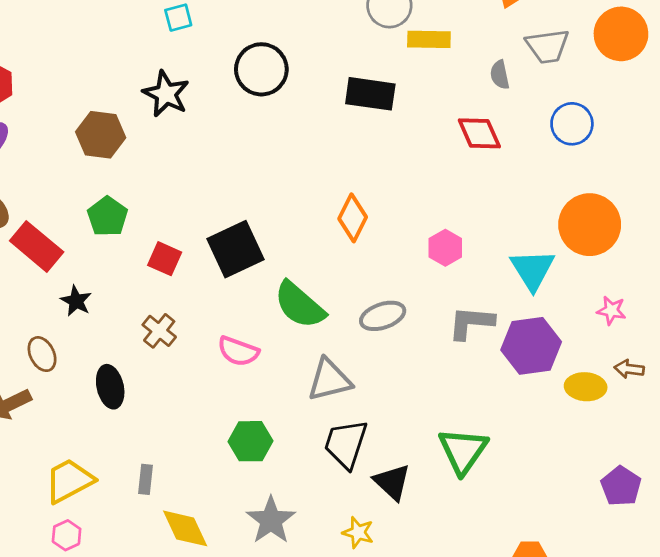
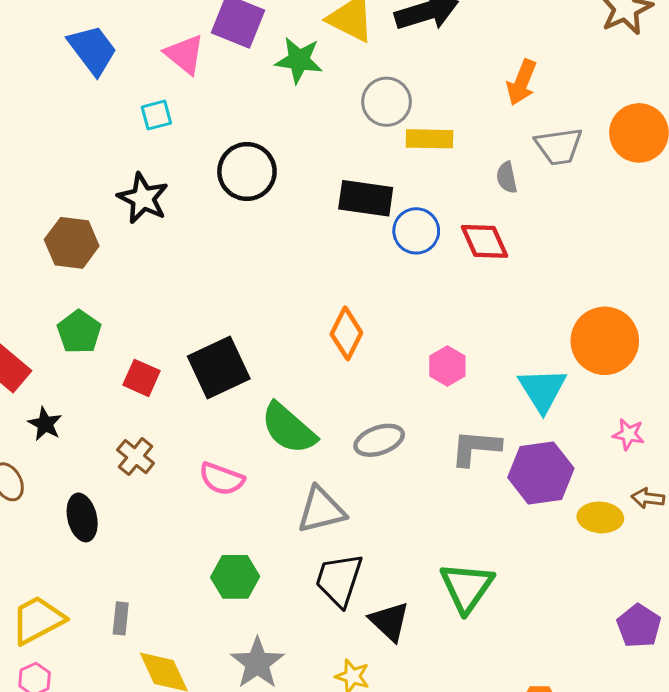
blue circle: (572, 124) -> (416, 231), moved

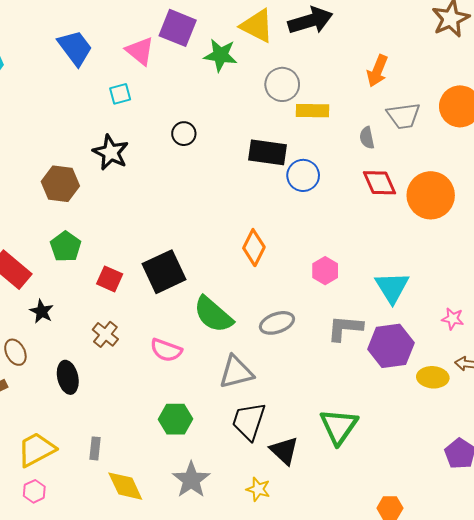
black circle: (247, 172) -> (184, 134), size x0.6
red diamond: (485, 241) -> (379, 183), moved
orange circle: (605, 341) -> (431, 195), moved

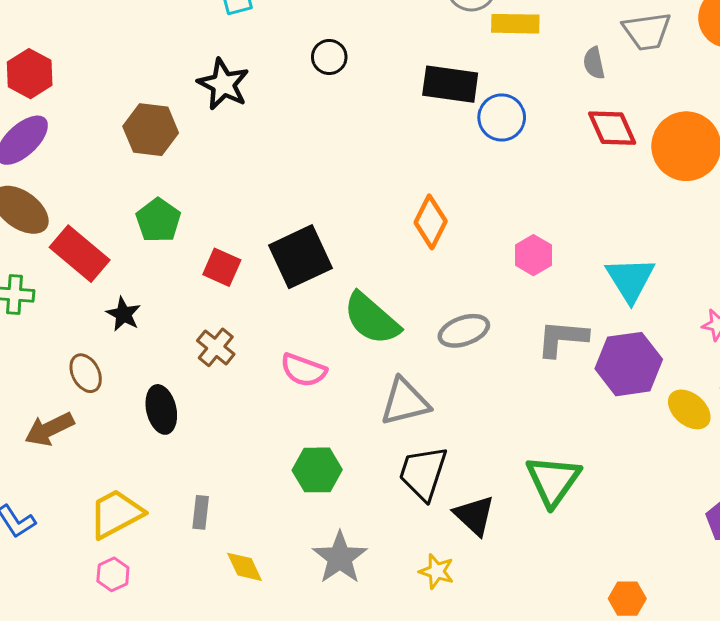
yellow ellipse: (433, 377) -> (689, 409), turned 36
yellow diamond: (125, 486) -> (244, 567), size x0.7

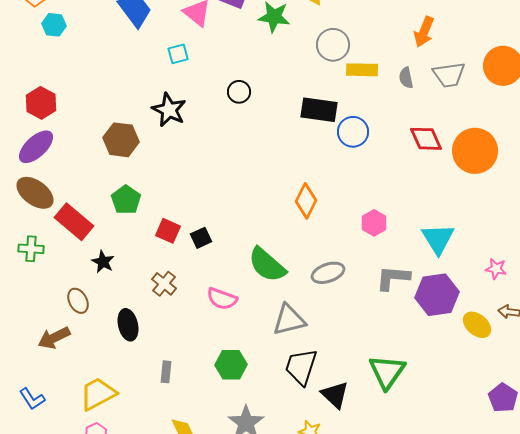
gray semicircle: (594, 63) -> (406, 78), moved
black square: (300, 257) -> (201, 238), moved, size x0.5
gray rectangle: (201, 512) -> (166, 372), moved

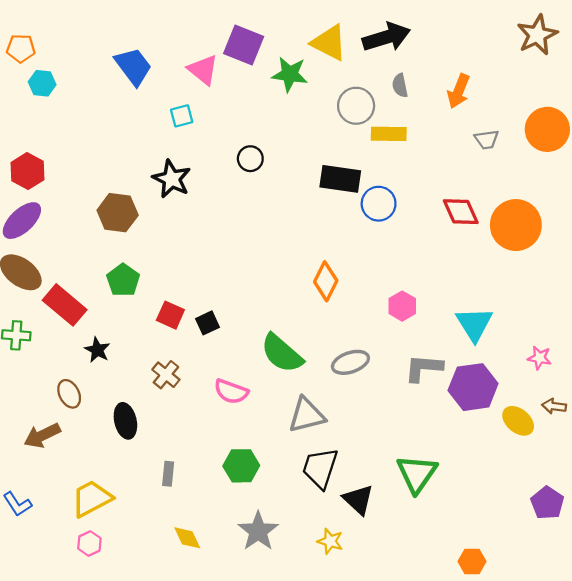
gray trapezoid: (449, 75) -> (487, 140), size x0.7
gray semicircle: (406, 78) -> (400, 86), moved

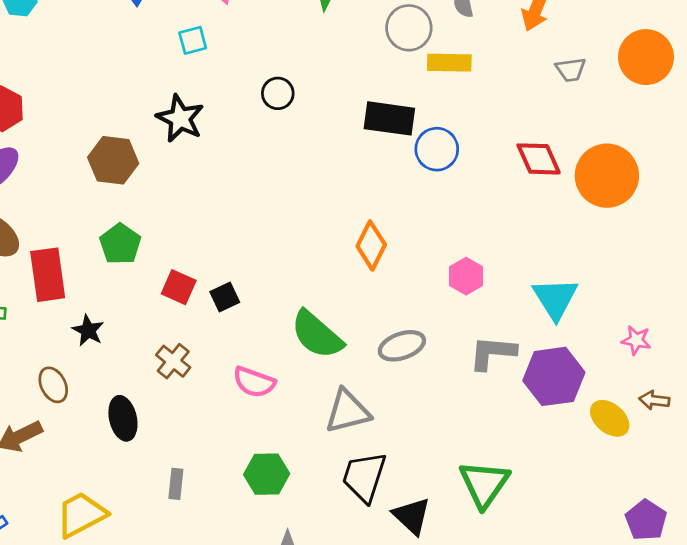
red rectangle: (65, 305) -> (48, 275), turned 42

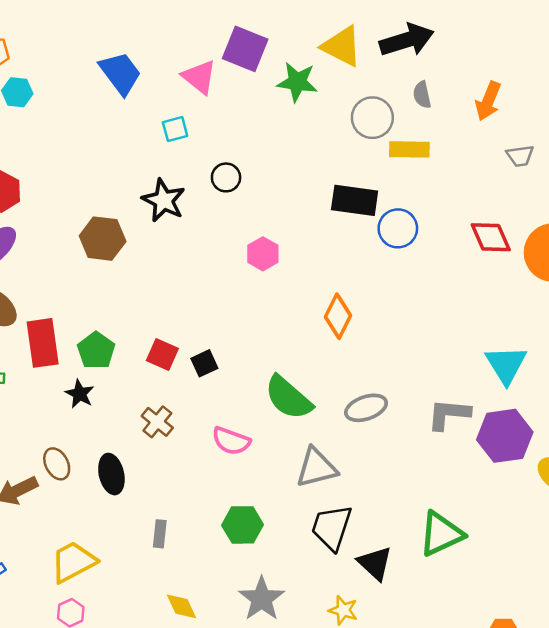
black circle: (278, 93) -> (226, 177), moved
green pentagon: (120, 244) -> (96, 351), moved
pink hexagon: (466, 276) -> (263, 254), moved
brown ellipse: (53, 385) -> (57, 464), moved
green triangle: (484, 484) -> (441, 534), turned 30

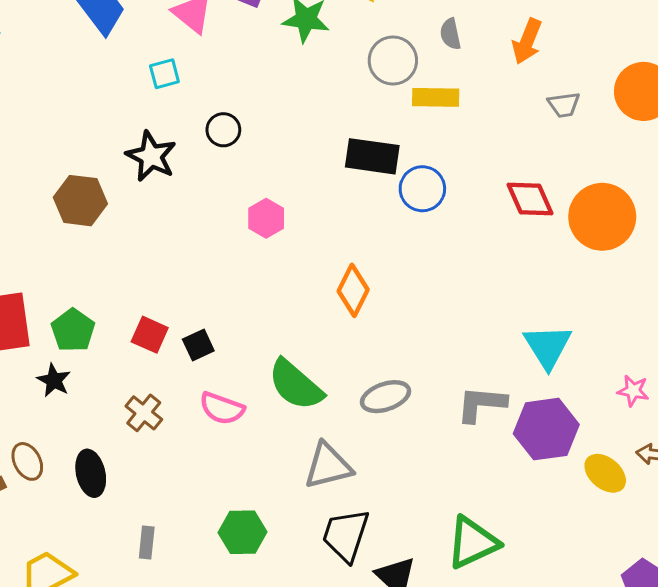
pink semicircle: (231, 441) -> (222, 408), moved

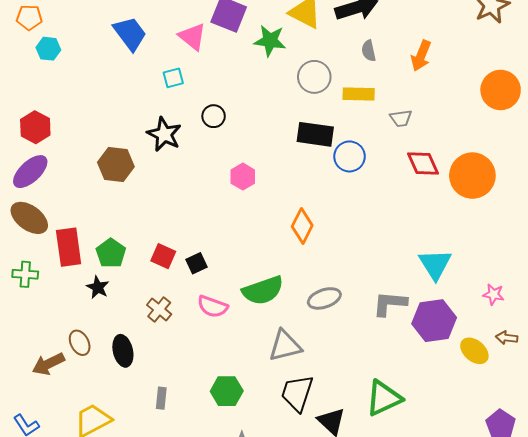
gray circle: (393, 60) -> (314, 77), moved
gray trapezoid: (564, 105) -> (401, 118), moved
green semicircle: (296, 385) -> (263, 290), turned -60

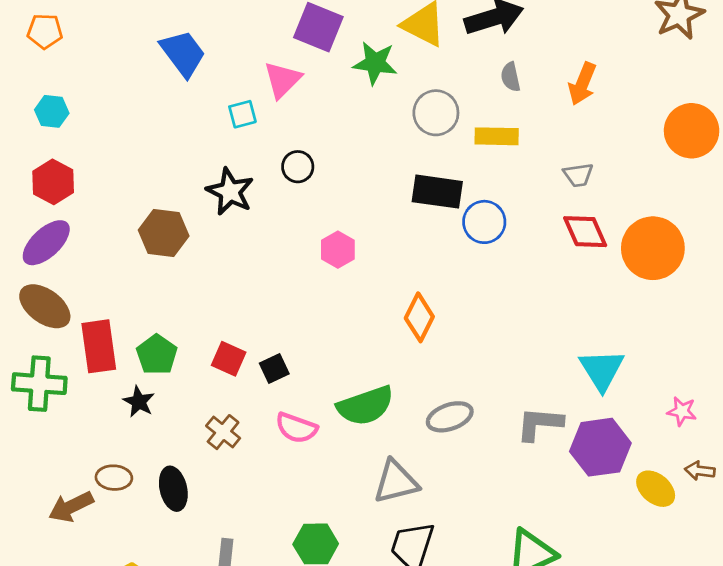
pink triangle: (192, 37) -> (283, 80), moved, turned 36
cyan hexagon: (48, 49) -> (52, 111), moved
gray trapezoid: (401, 118) -> (578, 175), moved
green cross: (25, 274) -> (39, 384), size x1.5
brown ellipse: (80, 343) -> (114, 478), turned -60

